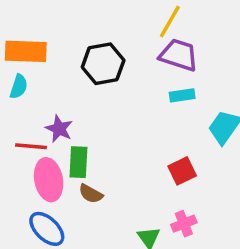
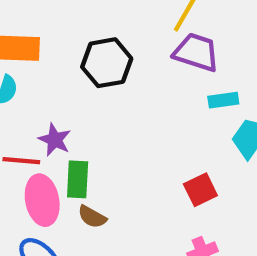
cyan rectangle: (182, 95) -> (223, 100), moved

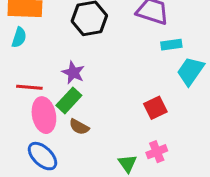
purple star: (55, 140) -> (73, 73), moved
green rectangle: (78, 179) -> (69, 100), turned 40

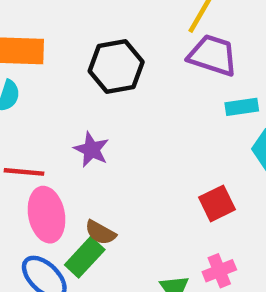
green rectangle: (69, 100) -> (85, 257), moved

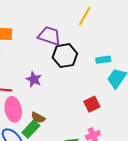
purple trapezoid: (213, 55) -> (49, 36), moved
black hexagon: (116, 67) -> (65, 56), moved

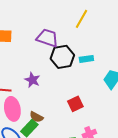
cyan rectangle: (103, 60) -> (86, 59), moved
red square: (92, 104) -> (75, 104), moved

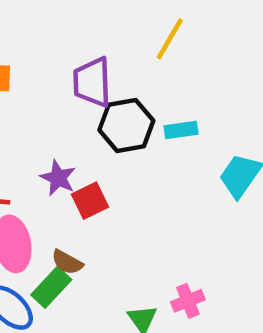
purple trapezoid: (47, 38) -> (92, 82), turned -110
red square: (75, 104) -> (90, 201), moved

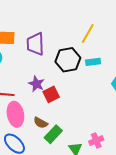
yellow line: (170, 39) -> (88, 34), moved
purple trapezoid: (92, 82) -> (35, 44), moved
green rectangle: (51, 287) -> (53, 134), moved

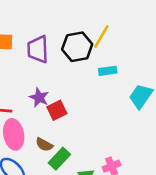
black hexagon: (68, 60) -> (77, 47), moved

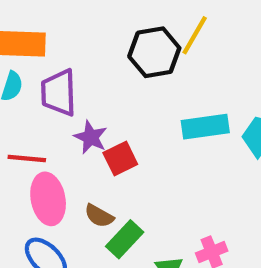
purple trapezoid: (38, 49) -> (59, 93), moved
cyan rectangle: (108, 71) -> (205, 127), moved, size x1.5

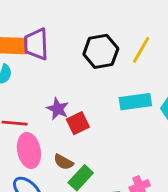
yellow line: (195, 35) -> (141, 50), moved
purple trapezoid: (59, 93) -> (36, 44), moved

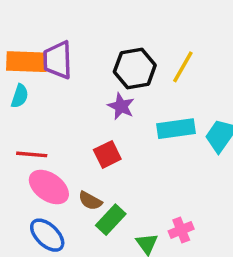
purple star: (58, 109) -> (121, 106), moved
pink ellipse: (29, 150) -> (49, 187), turned -44

